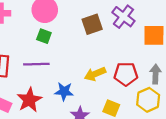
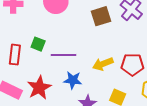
green square: (44, 36) -> (38, 44), moved
purple line: (36, 64) -> (63, 55), moved

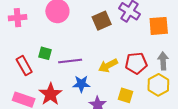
red rectangle: (15, 55) -> (24, 66), turned -30

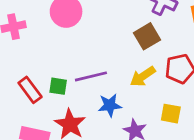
brown square: (102, 21) -> (147, 36), moved
green square: (45, 53) -> (58, 86), moved

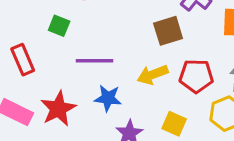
green square: (58, 86) -> (59, 26), moved

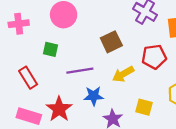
brown square: (168, 31) -> (111, 42), moved
red pentagon: (196, 76) -> (154, 57), moved

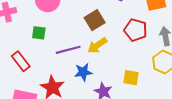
red pentagon: (154, 57) -> (136, 30), turned 30
yellow arrow: (123, 74) -> (97, 45), moved

